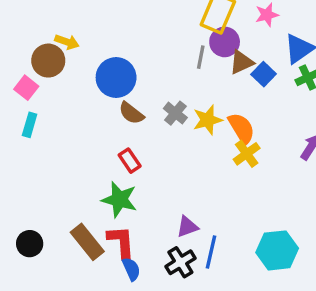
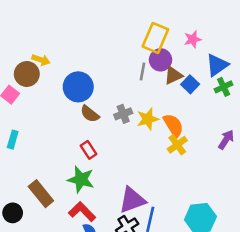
gray cross: (175, 113) -> (123, 114), turned 30
cyan rectangle: (30, 125) -> (13, 140), moved
purple triangle: (187, 227) -> (132, 200), size x1.6
brown rectangle: (87, 242) -> (41, 194), moved
red L-shape: (121, 242) -> (82, 212), turned -40

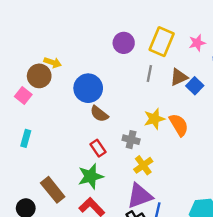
purple circle: (161, 60) -> (124, 43), moved
gray cross: (123, 114) -> (131, 140), moved, turned 35
yellow cross: (177, 145) -> (143, 165), moved
green star: (81, 179) -> (91, 176), turned -30

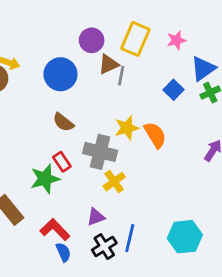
brown triangle: (179, 77) -> (109, 64), moved
blue circle: (88, 88) -> (60, 74), moved
gray cross: (131, 140) -> (100, 152), size x1.6
green star: (91, 176) -> (45, 179), moved
purple triangle: (140, 196) -> (96, 217), moved, size x0.6

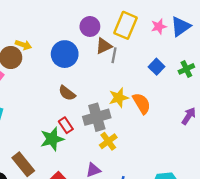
blue triangle: (203, 69) -> (181, 26), moved
gray cross: (100, 152) -> (97, 117), turned -30

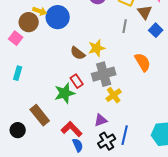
brown triangle: (104, 46) -> (145, 12), moved, turned -42
blue circle: (65, 54) -> (58, 17), moved
gray line: (114, 55) -> (125, 26), moved
yellow star: (119, 98) -> (97, 48), moved

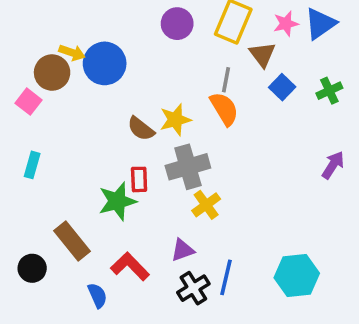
orange semicircle: (143, 62) -> (224, 109), moved
red rectangle: (77, 81) -> (139, 179), turned 32
blue semicircle: (78, 145) -> (97, 295), moved

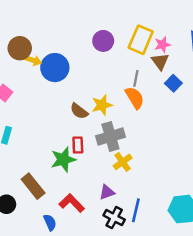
pink star: (286, 24) -> (162, 45), moved
brown circle: (52, 73) -> (20, 48), moved
black cross: (193, 288) -> (114, 218), turned -30

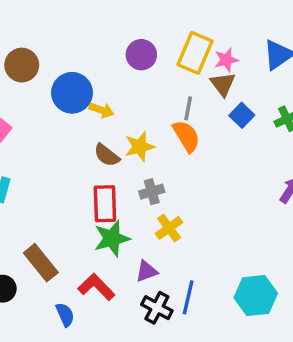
yellow arrow: (33, 60) -> (101, 110), moved
gray cross: (110, 136) -> (152, 192), size x0.6
red rectangle: (78, 145) -> (105, 204), size x1.5
green star: (63, 159) -> (112, 238), moved

